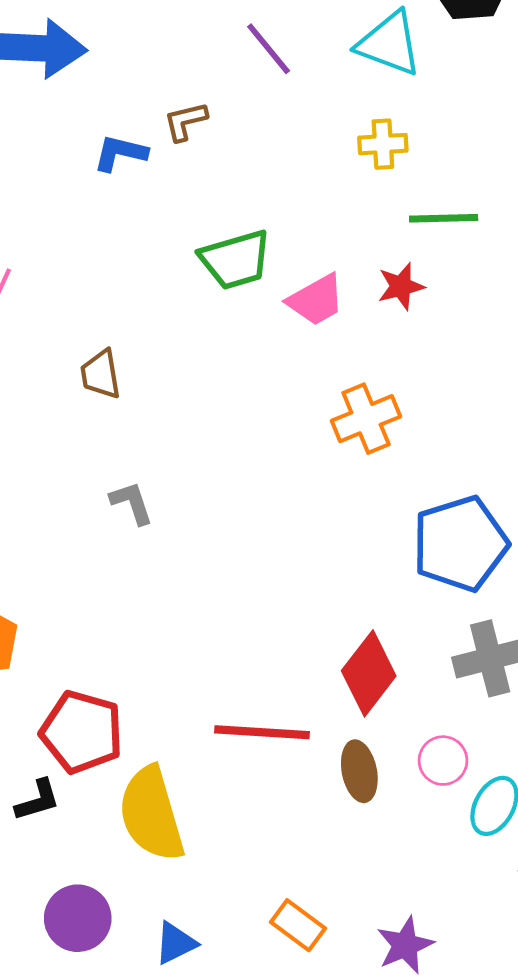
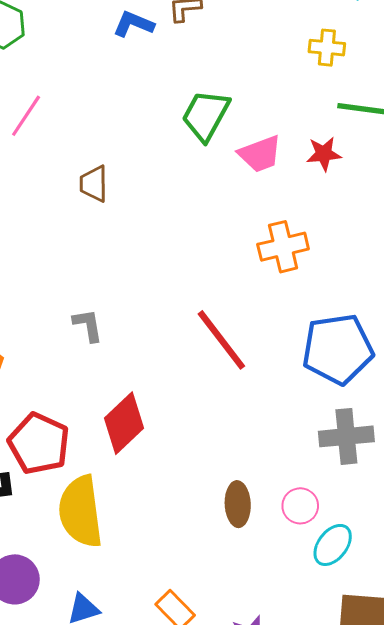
green trapezoid: (235, 260) -> (206, 115), turned 126
gray L-shape: (132, 503) -> (88, 325), moved
red diamond: (369, 673) -> (124, 423), moved
red line: (262, 732) -> (221, 340), moved, turned 40

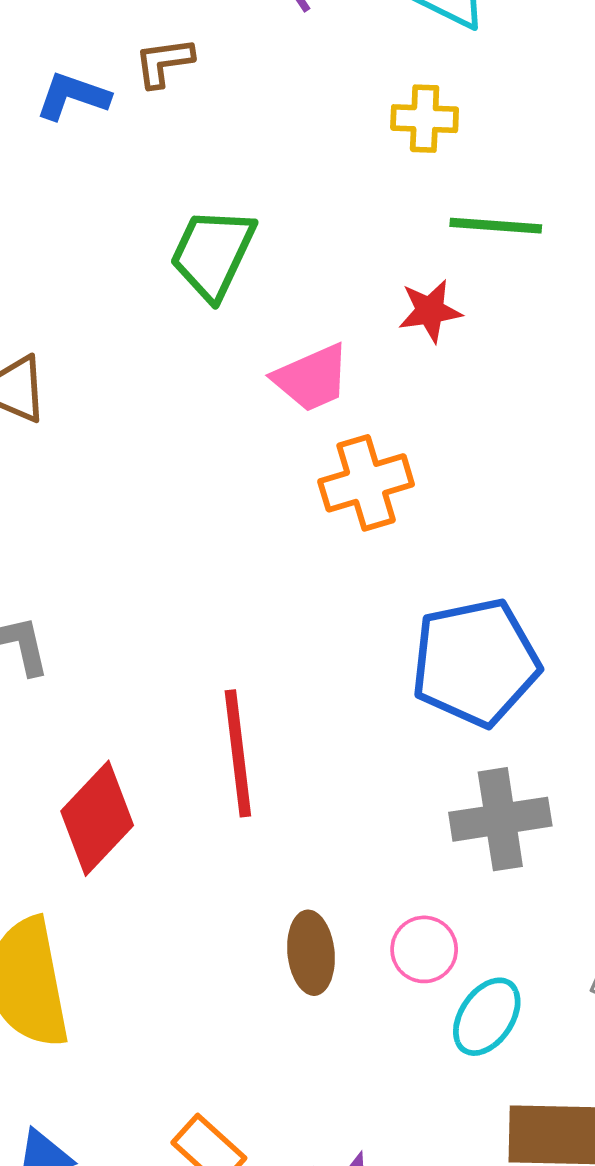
pink trapezoid: (260, 154) -> (312, 378), moved
red line: (221, 340) -> (238, 753), moved, turned 34

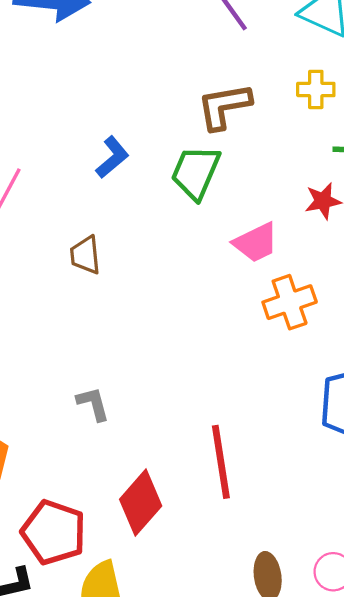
brown L-shape: (164, 62) -> (224, 106), moved, size x1.6
blue L-shape: (73, 96) -> (112, 157), moved, turned 123

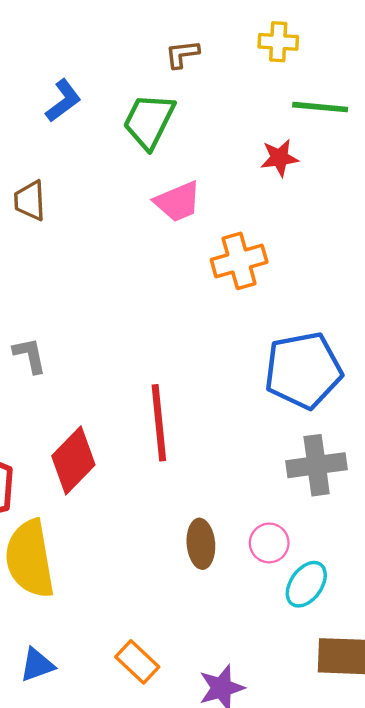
brown L-shape: (224, 106) -> (182, 54), size x0.6
pink trapezoid: (256, 243) -> (178, 202), moved

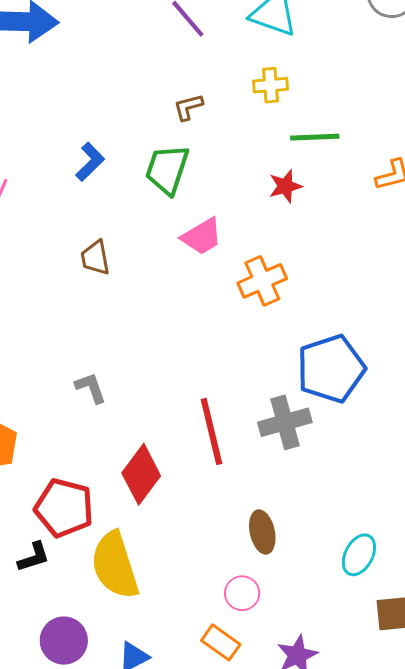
brown trapezoid: (30, 201) -> (95, 258), moved
gray cross: (317, 465) -> (285, 422), moved
pink circle: (269, 543) -> (242, 593), moved

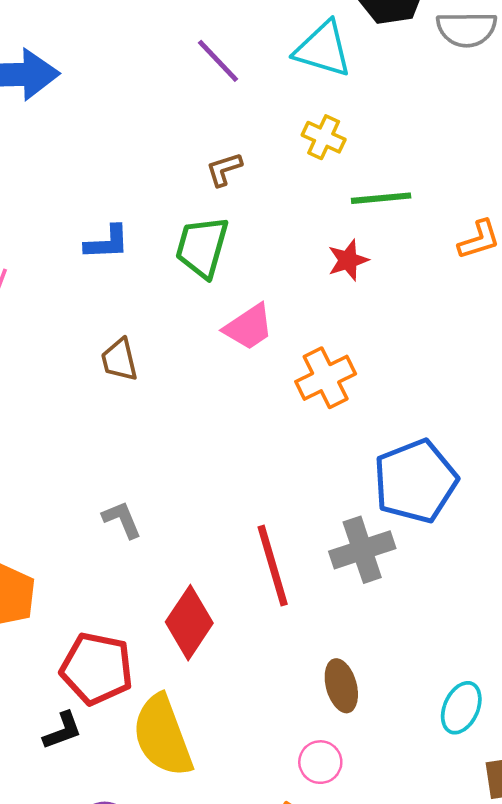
yellow cross: (271, 85) -> (324, 137), turned 32
blue L-shape: (90, 162) -> (107, 242), turned 45

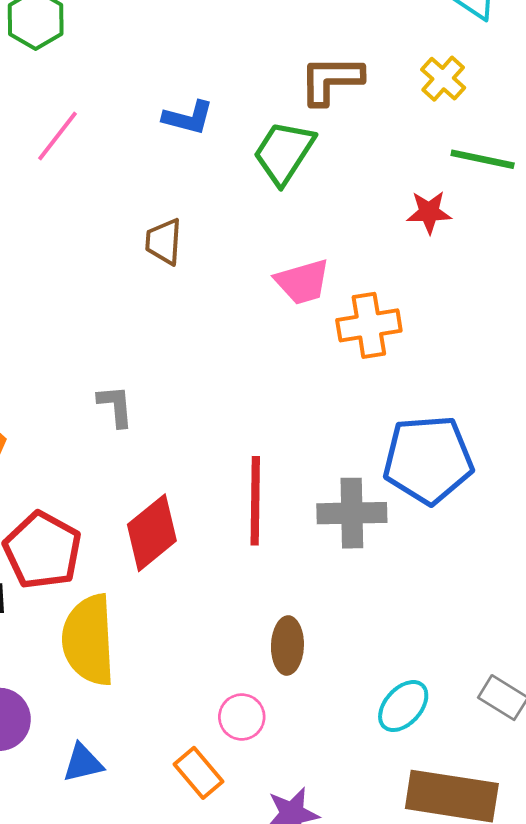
brown L-shape: (224, 169) -> (331, 80), size x1.6
pink trapezoid: (249, 327) -> (302, 282), moved

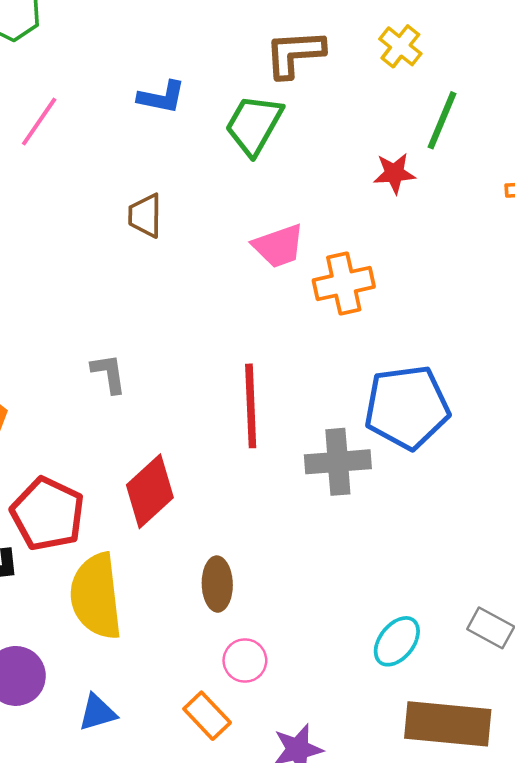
green line: (483, 159) -> (442, 120), turned -76
red line: (255, 501) -> (251, 406), moved
brown ellipse: (287, 646) -> (217, 584), moved

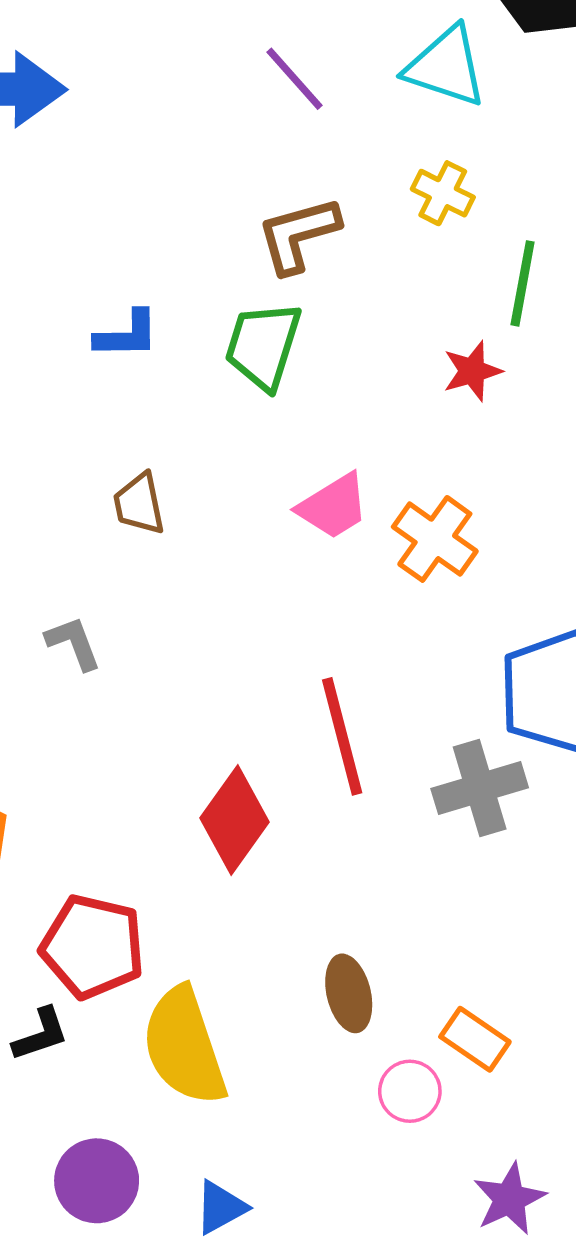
orange cross: (344, 284) -> (435, 539), turned -30
gray L-shape: (109, 373) -> (73, 643), moved
red diamond: (150, 491) -> (234, 820), moved
orange rectangle: (207, 716) -> (475, 1039), moved

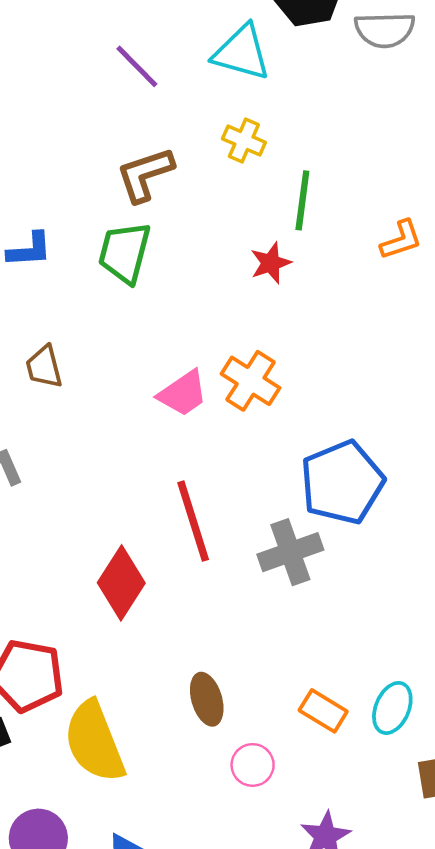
pink trapezoid: (333, 506) -> (183, 393), moved
orange rectangle: (475, 1039) -> (323, 711), moved

